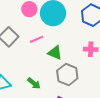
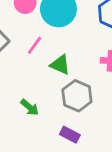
pink line: (37, 39) -> (35, 45), turned -32

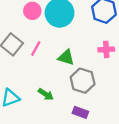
pink line: (35, 45) -> (36, 48), moved

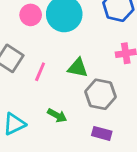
pink line: (36, 48) -> (40, 72), moved

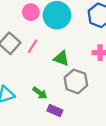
pink line: (40, 72) -> (33, 46), moved
purple rectangle: (102, 133) -> (55, 111), moved

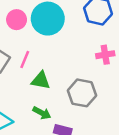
green triangle: (61, 58) -> (41, 80), moved

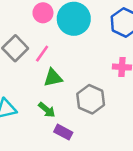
green triangle: (41, 80) -> (53, 78), turned -36

